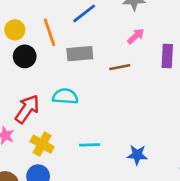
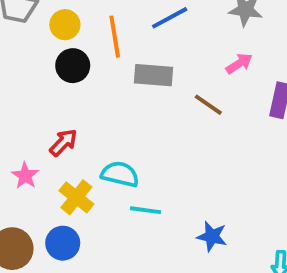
brown line: (120, 67) -> (208, 105), turned 36
cyan semicircle: (65, 96) -> (120, 174), moved
red arrow: (27, 109) -> (63, 143), size x0.7

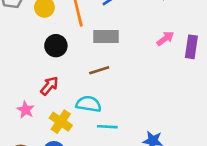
pink arrow: (239, 64) -> (165, 39), moved
black circle: (73, 66) -> (56, 46), moved
brown line: (208, 105) -> (99, 70), moved, turned -48

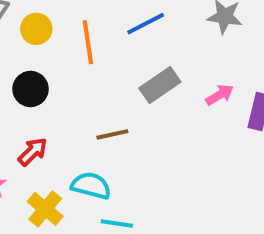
gray rectangle: (106, 36) -> (160, 85), moved, turned -40
black circle: (56, 46) -> (31, 89), moved

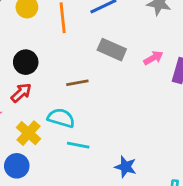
gray rectangle: (160, 85) -> (112, 50), turned 56
black circle: (31, 89) -> (26, 62), moved

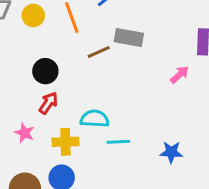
pink arrow: (153, 58) -> (180, 75), moved
brown line: (77, 83) -> (99, 52), moved
yellow cross: (29, 133) -> (65, 142), turned -30

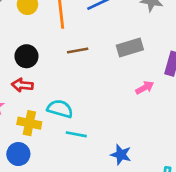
gray rectangle: (129, 37) -> (130, 48), moved, turned -40
red arrow: (48, 103) -> (22, 85), turned -132

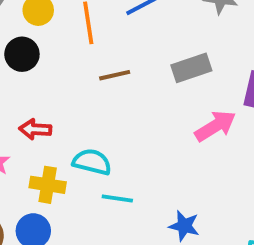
black circle: (26, 56) -> (22, 54), moved
pink arrow: (145, 88) -> (215, 126), size x1.5

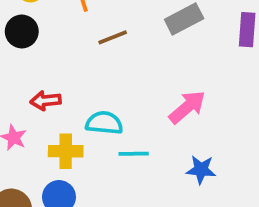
pink arrow: (215, 126) -> (187, 107), moved

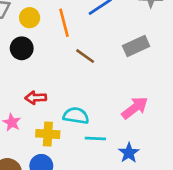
brown line: (113, 37) -> (85, 56), turned 54
blue star: (201, 170) -> (129, 153), moved, turned 30

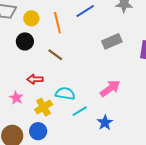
brown line: (85, 56) -> (55, 55), moved
yellow cross: (48, 134) -> (44, 107), turned -36
cyan line: (95, 138) -> (80, 111), turned -35

